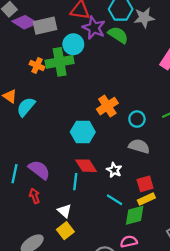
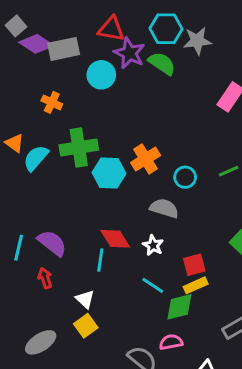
green cross: (60, 62) -> (79, 148), moved
cyan hexagon: (83, 132) -> (109, 173), moved
gray semicircle: (139, 146) -> (164, 208), moved

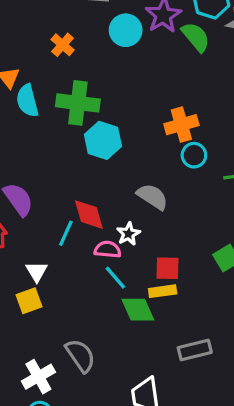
cyan semicircle: (36, 158) -> (27, 101), turned -72
orange cross: (146, 159) -> (181, 125), moved
cyan circle: (185, 177) -> (194, 155), moved
green diamond: (179, 307) -> (138, 310), turned 64
pink semicircle: (171, 342) -> (108, 249), moved

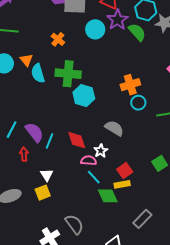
cyan line: (66, 233) -> (49, 141), moved
red square: (168, 268) -> (125, 171), turned -35
gray rectangle: (195, 350) -> (142, 219), turned -30

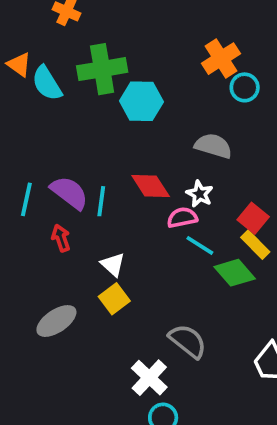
yellow rectangle: (122, 184) -> (255, 245), turned 70

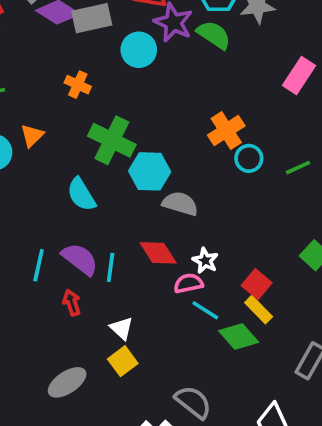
orange triangle: (19, 65) -> (32, 136), turned 40
green cross: (102, 69) -> (112, 140), turned 36
cyan semicircle: (47, 83) -> (81, 194), moved
gray semicircle: (213, 146) -> (180, 204), moved

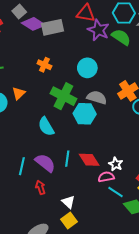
cyan circle: (139, 50) -> (87, 68), moved
gray semicircle: (180, 204) -> (97, 98), moved
cyan line: (111, 267) -> (67, 159), moved

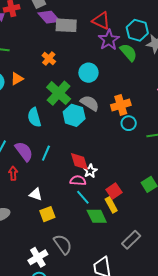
red diamond: (89, 160) -> (79, 161), moved
white triangle: (68, 202) -> (36, 194), turned -40
yellow square: (69, 220) -> (47, 214), moved

